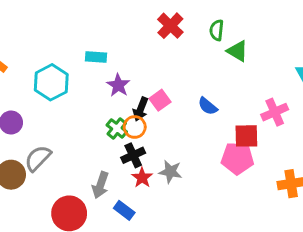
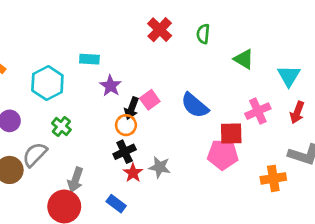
green triangle: (237, 51) -> (244, 59), moved
blue semicircle: (208, 106) -> (195, 105), size x1.5
green cross: (117, 128) -> (61, 126), moved
gray arrow: (100, 185) -> (75, 180), moved

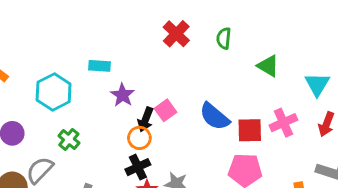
red square: (231, 133) -> (250, 130), moved

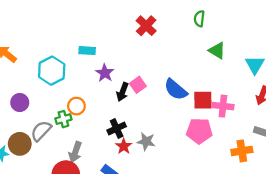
green semicircle: (224, 38) -> (199, 19), moved
pink cross: (283, 123) -> (223, 106), moved, turned 30
orange circle: (139, 138) -> (76, 106), moved
green cross: (69, 139) -> (63, 119), moved, turned 35

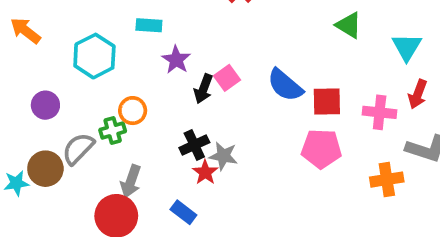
pink cross: (223, 106) -> (380, 112), moved
gray star: (146, 141) -> (223, 156), moved

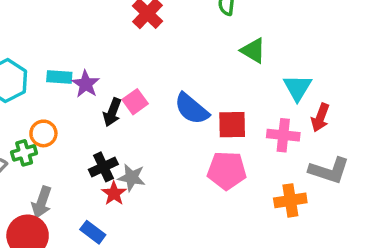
cyan rectangle: (149, 25) -> (59, 77), moved
cyan triangle: (407, 47) -> (297, 88), moved

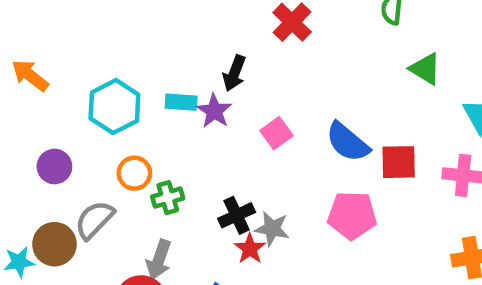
black arrow: (112, 112) -> (234, 73), moved
orange circle: (43, 133) -> (134, 173), moved
green cross: (24, 153) -> (168, 198), moved
pink pentagon: (227, 170) -> (352, 215), moved

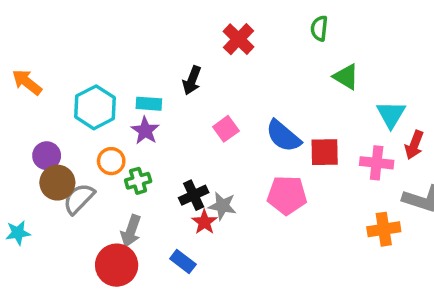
purple star: (214, 111) -> (145, 131), moved
brown circle: (54, 244) -> (57, 183), moved

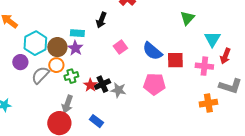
green triangle: (346, 77) -> (187, 18), turned 42
cyan hexagon: (95, 107) -> (35, 43), moved
brown circle: (57, 183) -> (57, 47), moved
gray semicircle: (79, 199) -> (40, 75), moved
red star: (204, 222) -> (90, 85), moved

